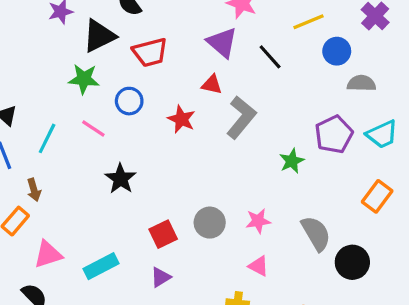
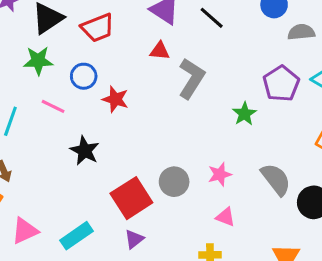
red star: (181, 119) -> (115, 99), moved
red square: (163, 234) -> (131, 198), size x1.5

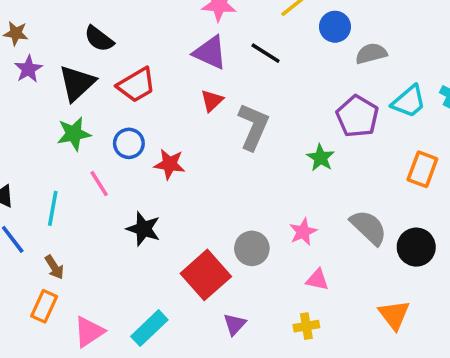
red triangle: (160, 51) -> (212, 101), turned -40
pink line: (53, 106) -> (99, 184), turned 40
purple triangle: (134, 239) -> (235, 324), moved

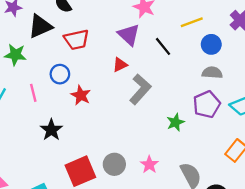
gray semicircle: (371, 54) -> (212, 73), moved
green star: (74, 134) -> (15, 55), moved
pink star: (303, 232) -> (149, 165), turned -30

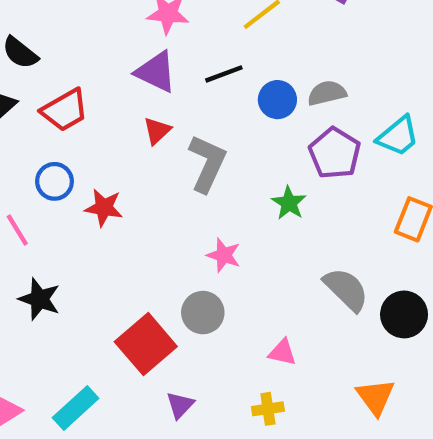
blue circle: (211, 44) -> (277, 100), moved
black line: (163, 46) -> (224, 74), turned -54
black star: (51, 130) -> (39, 299), moved
pink star: (149, 165) -> (224, 255), moved

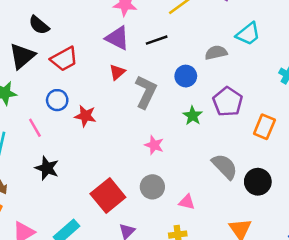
blue circle: (277, 100) -> (186, 76), moved
cyan trapezoid: (398, 136) -> (248, 34), moved
purple pentagon: (335, 153) -> (228, 102), moved
gray circle: (203, 313) -> (152, 187), moved

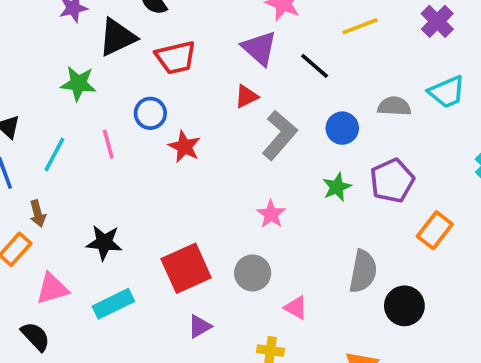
black line: (157, 40) -> (315, 66), turned 45
gray semicircle: (225, 166) -> (363, 271), turned 40
black star: (47, 168) -> (104, 243), moved, turned -30

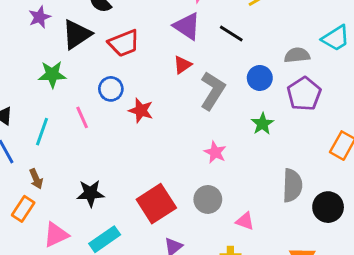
purple pentagon: (392, 181) -> (304, 94), moved

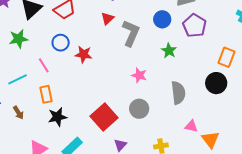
cyan line: (42, 132) -> (17, 79), turned 54
gray semicircle: (292, 185) -> (178, 93), moved
black circle: (328, 207) -> (216, 83), moved
orange rectangle: (23, 209) -> (46, 94), moved, turned -36
pink triangle: (245, 221) -> (191, 126), moved

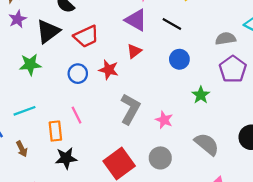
blue circle: (162, 19) -> (179, 59), moved
gray L-shape: (131, 33) -> (130, 109), moved
red star: (84, 54) -> (109, 70), moved
pink line: (44, 65) -> (76, 115), moved
gray semicircle: (178, 93) -> (207, 144), turned -50

